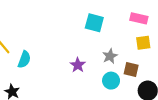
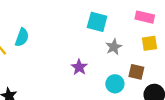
gray star: (110, 56) -> (114, 47), moved
cyan semicircle: (24, 59) -> (22, 37), moved

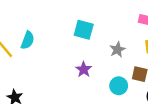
cyan square: (97, 22) -> (84, 30), moved

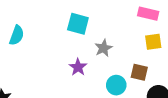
gray star: (117, 50) -> (103, 48), moved

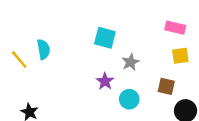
cyan semicircle: (17, 35) -> (43, 49), turned -30
cyan circle: (116, 85) -> (129, 99), moved

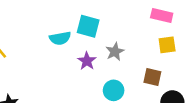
cyan semicircle: (43, 49) -> (60, 38), moved, turned 90
purple star: (105, 81) -> (87, 61), moved

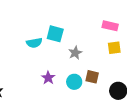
purple star: (87, 61) -> (48, 78), moved
brown square: (152, 77) -> (92, 77), moved

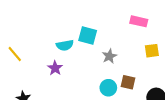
pink rectangle: (110, 26) -> (139, 21), moved
purple star: (48, 78) -> (55, 68), moved

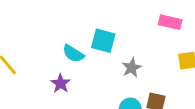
cyan semicircle: (65, 45) -> (73, 54), turned 42

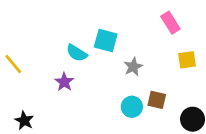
pink rectangle: (170, 22) -> (170, 23), turned 45

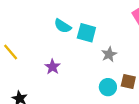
cyan semicircle: (77, 53) -> (63, 26), moved

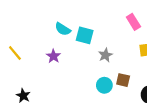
purple star: (52, 67) -> (53, 56), moved

